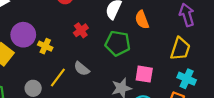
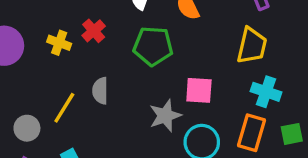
yellow cross: (45, 46) -> (59, 43), moved
gray semicircle: (82, 69) -> (100, 91), turned 56

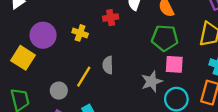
red cross: (94, 31) -> (111, 18), moved, turned 32
green pentagon: (153, 46) -> (165, 38), moved

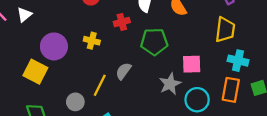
green pentagon: (165, 38) -> (154, 42), moved
gray semicircle: (108, 65) -> (123, 71), turned 42

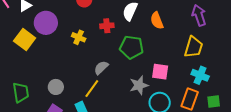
purple circle: (54, 46) -> (46, 23), moved
yellow square: (35, 72) -> (25, 39), moved
yellow line: (100, 85) -> (92, 89), moved

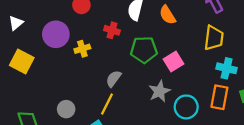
purple circle: (46, 23) -> (56, 34), moved
red cross: (107, 26) -> (112, 30), turned 32
yellow cross: (79, 37) -> (82, 49), turned -32
pink square: (160, 72) -> (173, 61), moved, turned -30

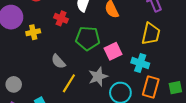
cyan cross: (227, 68) -> (140, 63), moved
gray semicircle: (114, 79) -> (58, 61), turned -84
yellow line: (107, 104) -> (69, 83), moved

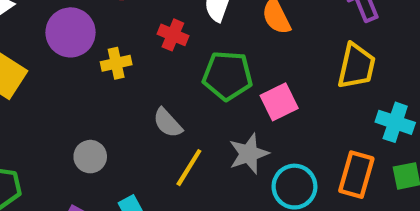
cyan cross: (140, 63) -> (395, 122), moved
gray circle: (14, 84) -> (90, 157), moved

